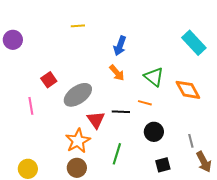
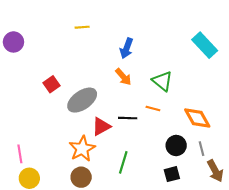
orange diamond: (188, 90) -> (197, 118), moved
pink line: (31, 106) -> (20, 154), moved
red triangle: (96, 120) -> (101, 126), turned 36
black circle: (154, 132) -> (176, 145), moved

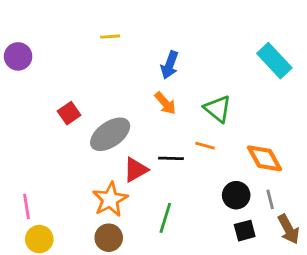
black square: (172, 174) -> (245, 231), moved

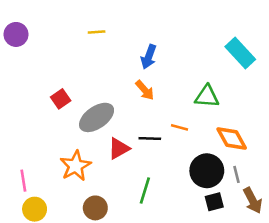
purple circle: (18, 56) -> (16, 34), moved
green triangle: (218, 109) -> (207, 96), moved, turned -35
black circle: (236, 195) -> (207, 171), size x1.4
orange star: (110, 199) -> (75, 166), moved

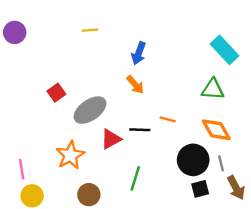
green triangle: (207, 96) -> (213, 89), moved

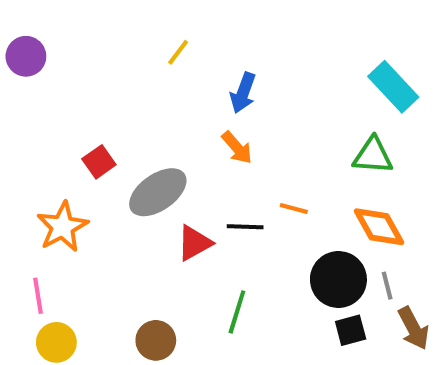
yellow line: (90, 30) -> (178, 52), moved, turned -49
orange star: (70, 155) -> (62, 227), moved

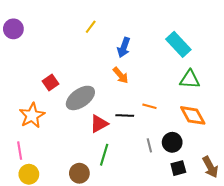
cyan rectangle: (393, 87) -> (178, 44), moved
black circle: (338, 279) -> (172, 142), size x0.7
gray line: (387, 286) -> (149, 145), moved
green line: (237, 312) -> (104, 155), moved

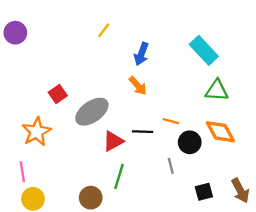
black circle: (172, 142) -> (190, 142), moved

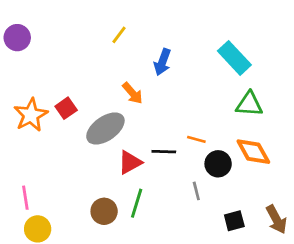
orange arrow: (138, 86) -> (133, 93), moved
orange star: (37, 132) -> (31, 115), moved
brown circle: (91, 198) -> (104, 211), moved

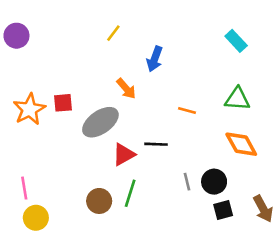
cyan rectangle: (234, 58) -> (236, 41), moved, size x0.7
red square: (66, 108) -> (63, 103), turned 30
orange line: (196, 139) -> (187, 111), moved
black circle: (218, 164) -> (214, 182), moved

